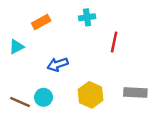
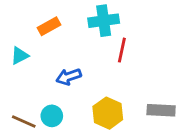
cyan cross: (87, 17) -> (104, 21), size x1.5
red line: (114, 42) -> (122, 50), moved

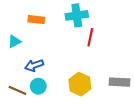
orange rectangle: (49, 26) -> (36, 20), turned 35
blue arrow: (69, 77) -> (34, 65), moved

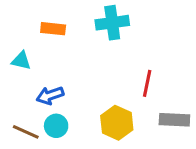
red line: (90, 37) -> (147, 83), moved
cyan triangle: (14, 41) -> (21, 61), turned 40

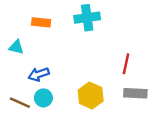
red line: (147, 83) -> (126, 64), moved

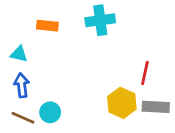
blue arrow: (39, 74) -> (22, 85), moved, turned 102
yellow hexagon: (91, 96) -> (122, 103), moved

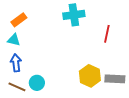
orange rectangle: (47, 26) -> (19, 20), moved, turned -42
red line: (145, 73) -> (107, 34), moved

